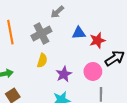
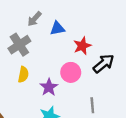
blue triangle: (79, 33) -> (57, 28), moved
pink circle: (93, 71) -> (71, 72), moved

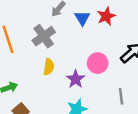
blue triangle: (57, 28) -> (82, 18), turned -49
red star: (82, 46) -> (106, 16), moved

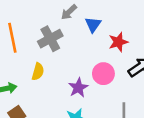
red star: (106, 16) -> (118, 42), moved
yellow semicircle: (49, 67) -> (38, 72), moved

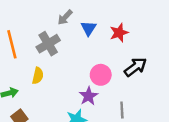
red star: (118, 42) -> (119, 33), moved
purple star: (78, 88) -> (88, 96), moved

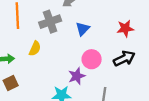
blue triangle: (89, 28) -> (83, 29), moved
red star: (119, 33) -> (125, 28), moved

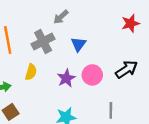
red star: (125, 28) -> (130, 23), moved
purple star: (77, 76) -> (66, 78), moved

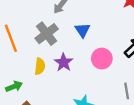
purple star: (66, 78) -> (64, 62), moved

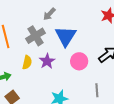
blue triangle: (82, 30) -> (66, 36), size x1.6

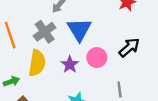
purple star: (47, 61) -> (70, 65), moved
yellow semicircle: (27, 62) -> (37, 63), size x1.6

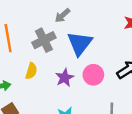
yellow semicircle: (37, 63) -> (31, 71), size x0.6

